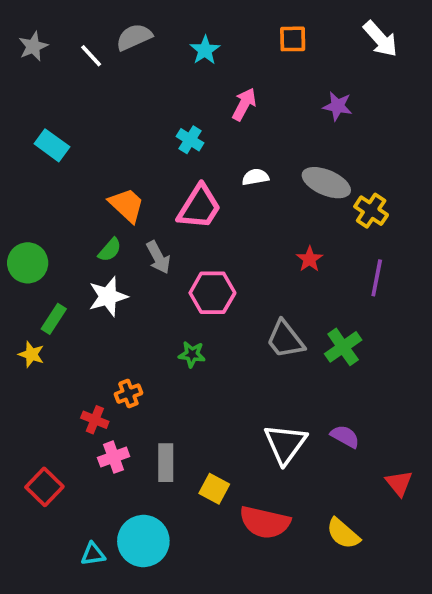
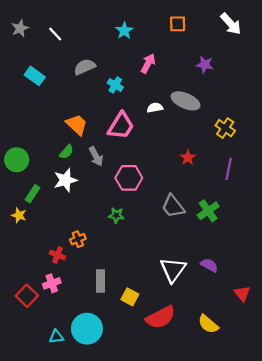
gray semicircle: (134, 37) -> (85, 67), moved
cyan rectangle: (52, 145) -> (35, 76), moved
gray ellipse: (326, 183) -> (186, 101), moved
pink cross: (114, 457) -> (52, 283), moved
red semicircle: (265, 522) -> (161, 317), turned -40

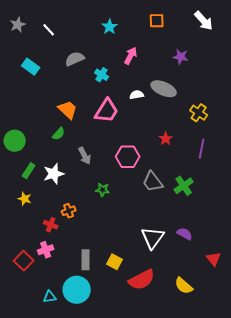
gray arrow: (96, 156) -> (85, 156), moved
pink hexagon: (129, 178) -> (128, 157), moved
white star: (65, 180) -> (54, 174), moved
yellow star: (19, 215) -> (25, 199), moved
gray rectangle: (101, 281) -> (86, 260), moved

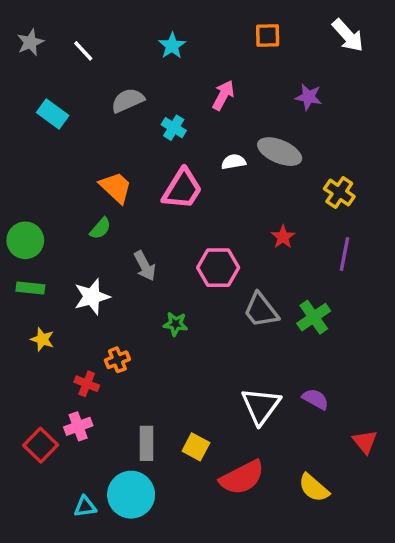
cyan star: (110, 27) -> (172, 46), moved
green rectangle: (29, 171) -> (30, 288), moved, turned 63

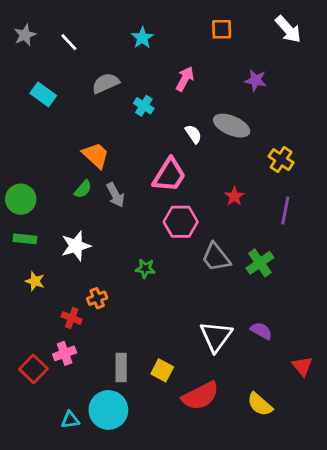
white semicircle: (233, 162) -> (193, 134), turned 66
pink trapezoid: (182, 189) -> (169, 175), moved
gray arrow: (145, 266) -> (116, 195), moved

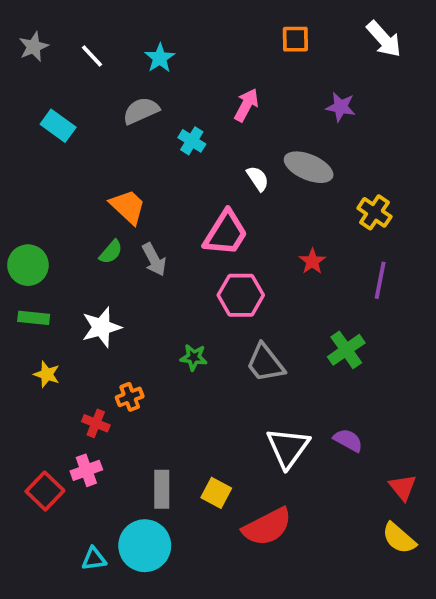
cyan star: (142, 38) -> (160, 58), moved
gray trapezoid: (216, 257) -> (265, 363), moved
yellow semicircle: (260, 404) -> (399, 538), moved

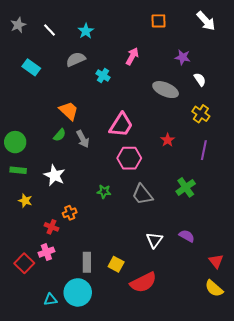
white semicircle: (258, 178) -> (200, 79), moved
white star: (101, 327) -> (55, 175), turned -30
white triangle: (288, 448) -> (154, 240), size x0.7

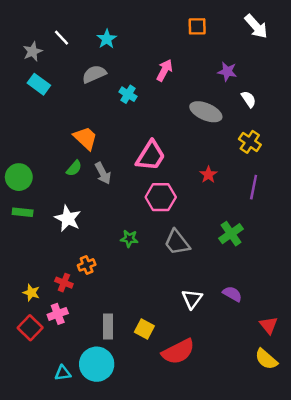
gray star: (18, 25) -> (33, 51), moved
yellow star: (25, 201) -> (31, 293), moved

